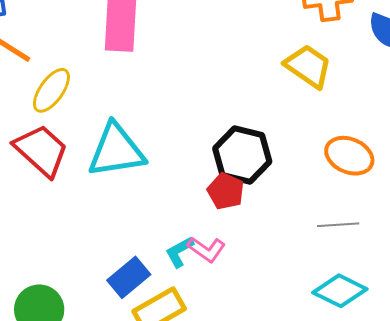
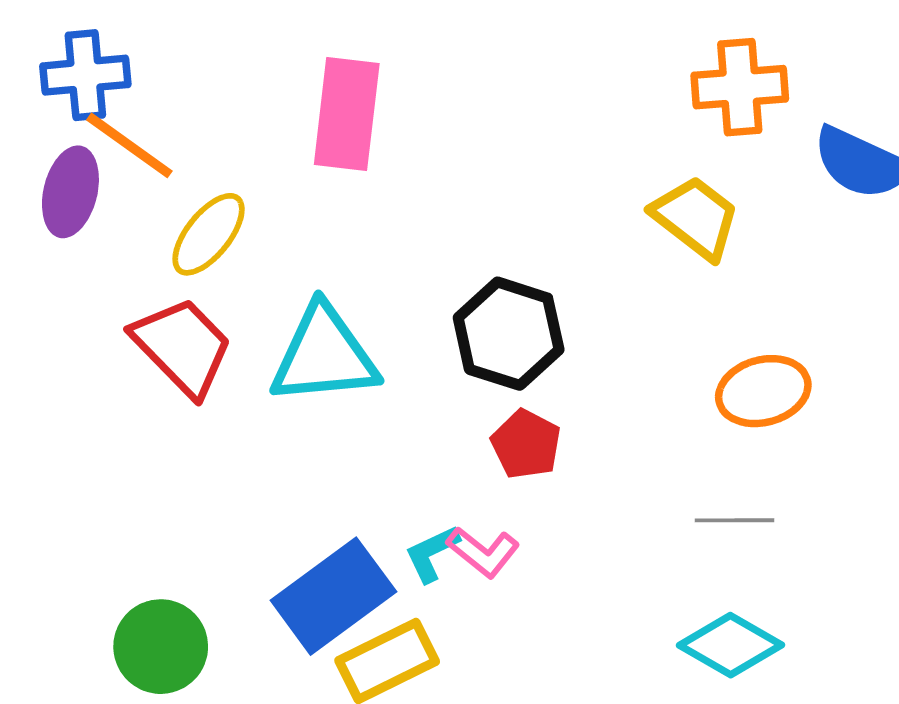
black hexagon: (242, 155) -> (509, 334), moved
orange ellipse: (349, 156) -> (763, 391), turned -42
blue rectangle: (129, 277) -> (333, 596), size x1.5

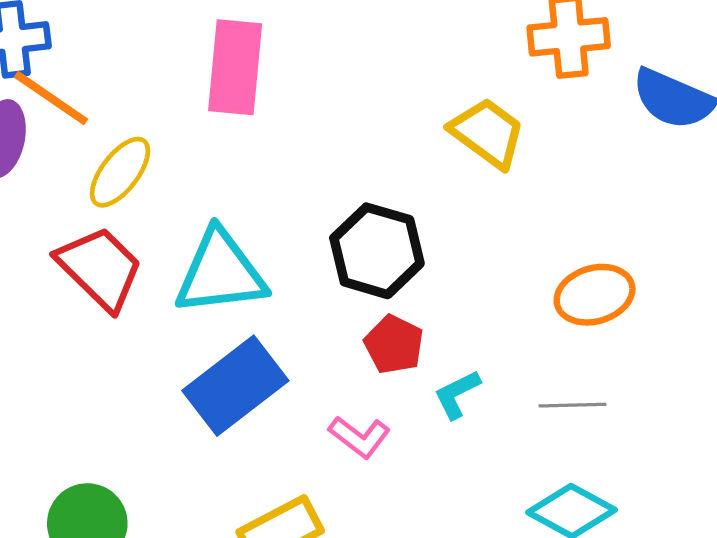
yellow trapezoid: (696, 218) -> (488, 133), moved
cyan L-shape: (432, 553) -> (457, 394), moved
blue rectangle: (333, 596) -> (235, 386), moved

